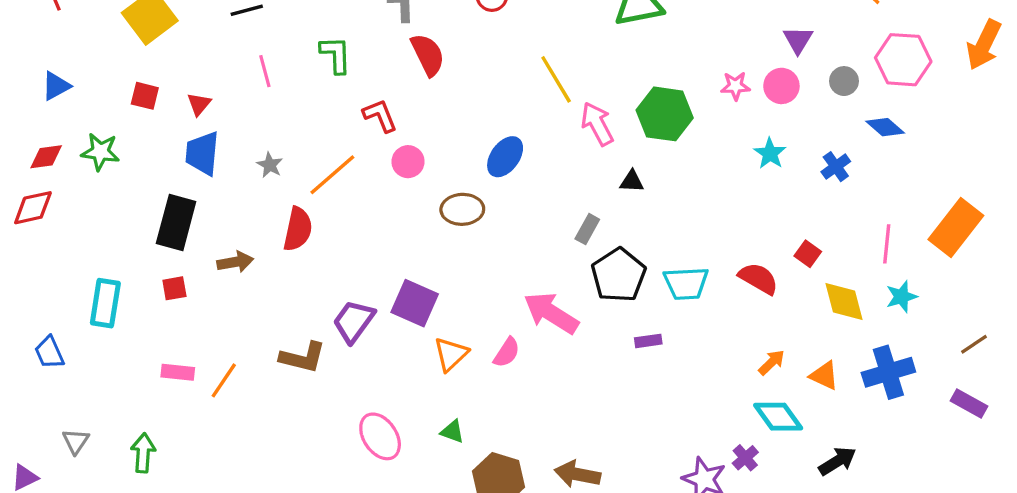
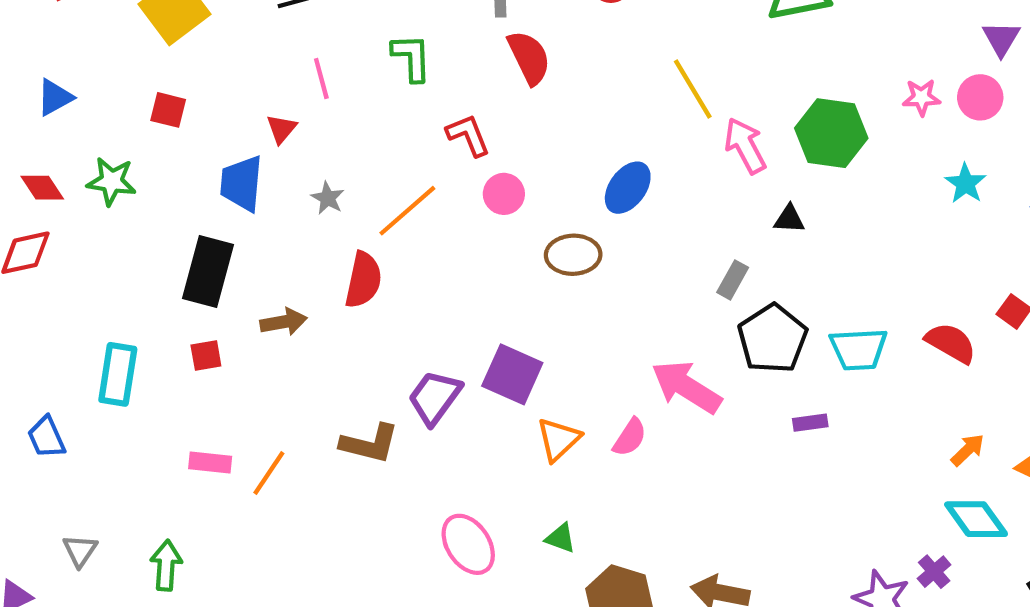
red triangle: (199, 104) -> (281, 129), moved
red diamond: (46, 157) -> (42, 188), turned 64

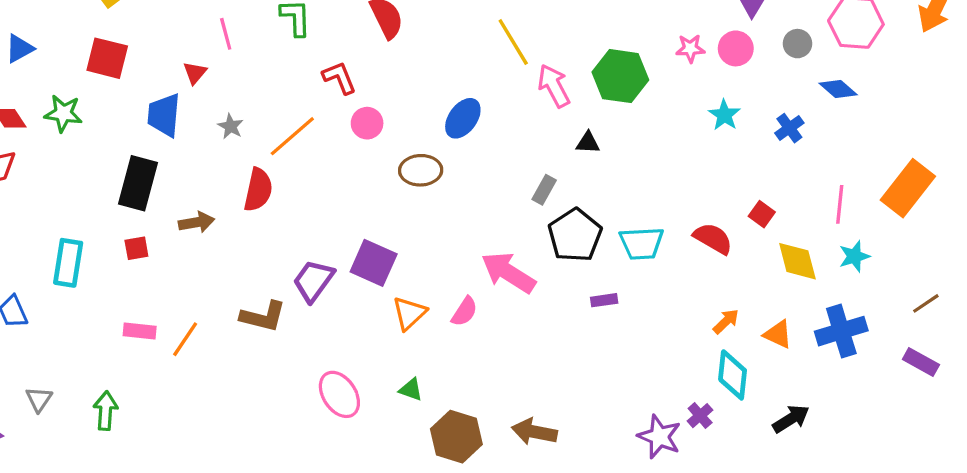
red square: (168, 110) -> (107, 58), size x1.5
cyan diamond: (976, 519) -> (733, 375), turned 42

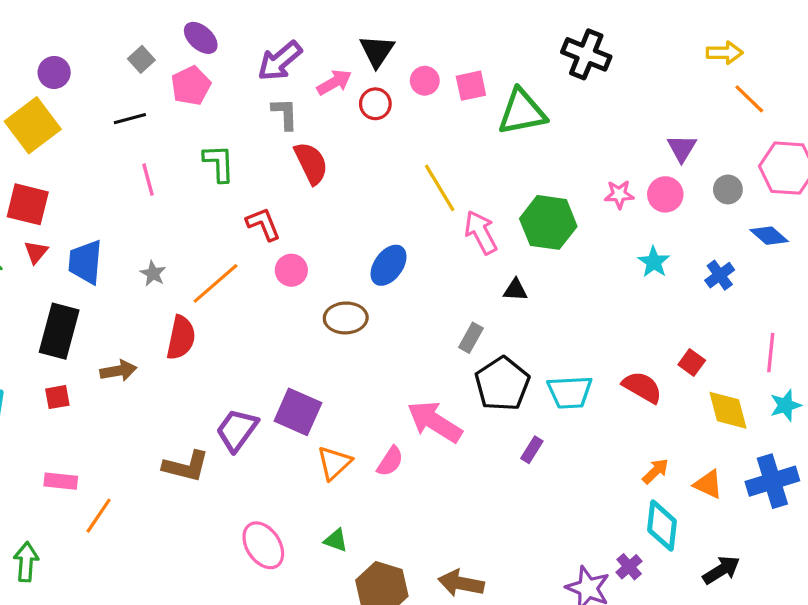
red triangle: (195, 73) -> (36, 252), moved
purple rectangle: (604, 300) -> (532, 450), turned -50
orange line: (185, 339) -> (99, 516), moved

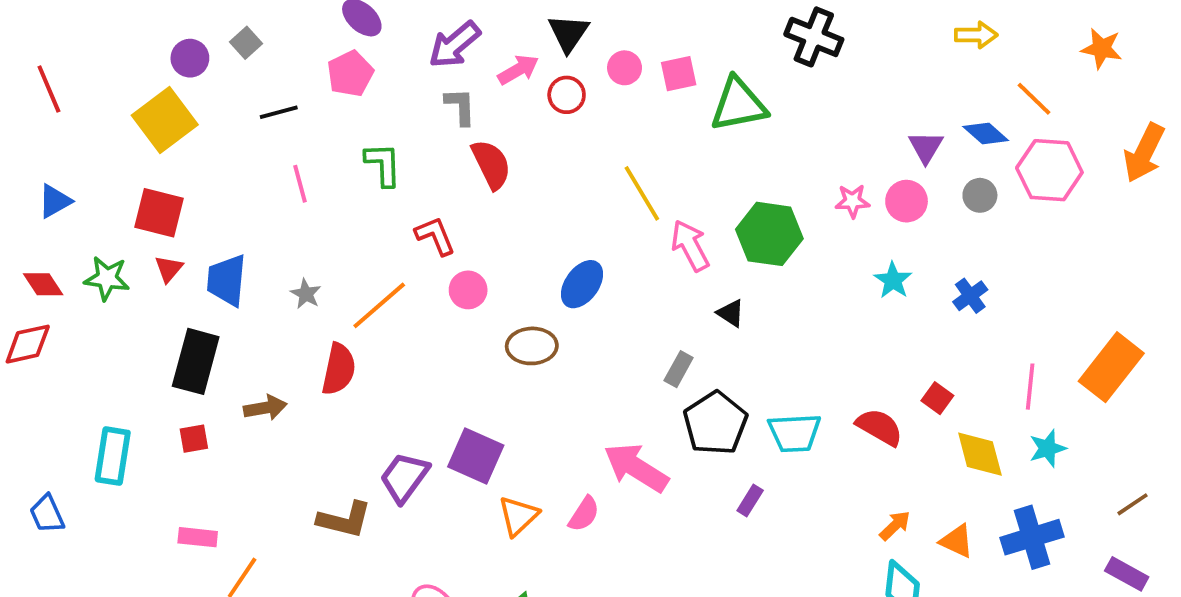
gray square: (141, 59) -> (246, 43), moved
orange line: (749, 99) -> (1034, 99), moved
blue diamond: (769, 236) -> (986, 133), moved
black triangle: (515, 290) -> (731, 313), turned 30

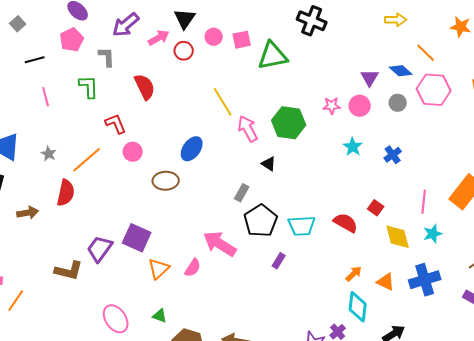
gray L-shape: (460, 106) -> (107, 57), moved

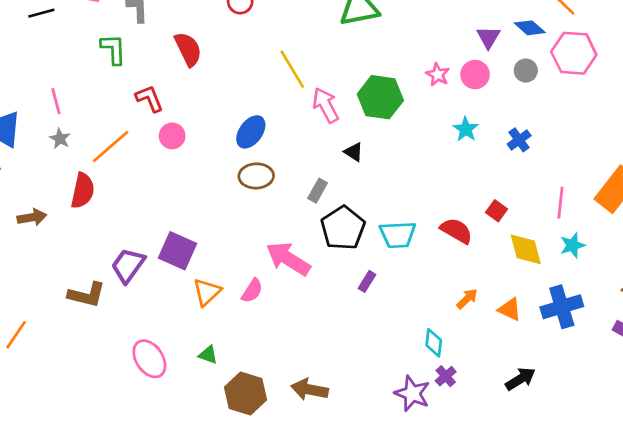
pink line: (46, 97) -> (56, 101), moved
pink star: (332, 106) -> (438, 75), turned 30
brown ellipse: (166, 181) -> (256, 176), moved
cyan diamond: (358, 307) -> (434, 343), moved, size x0.7

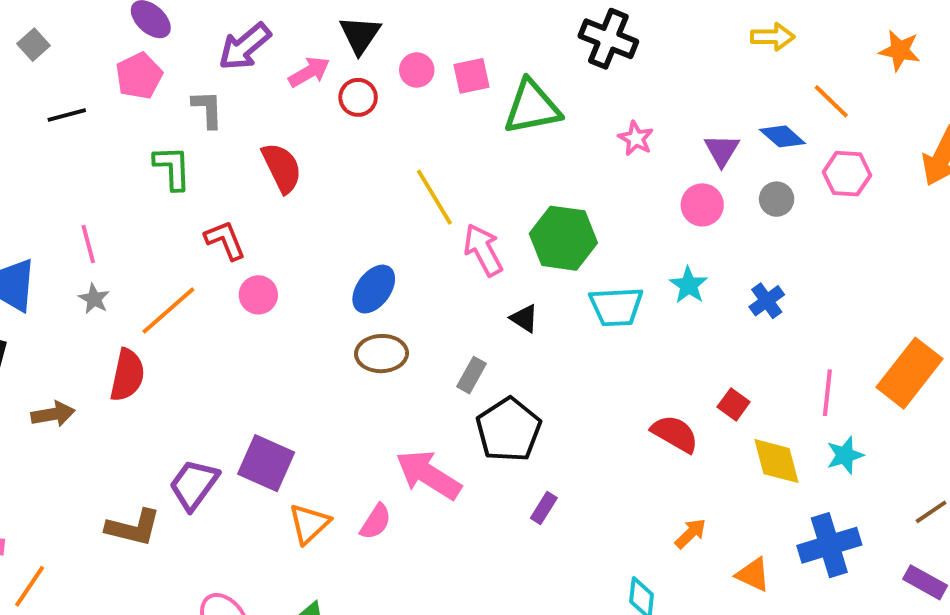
pink hexagon: (574, 53) -> (847, 174), size x0.7
pink star: (438, 75) -> (636, 138), moved
cyan trapezoid: (398, 235) -> (616, 307), moved
orange triangle: (510, 309) -> (753, 575), moved

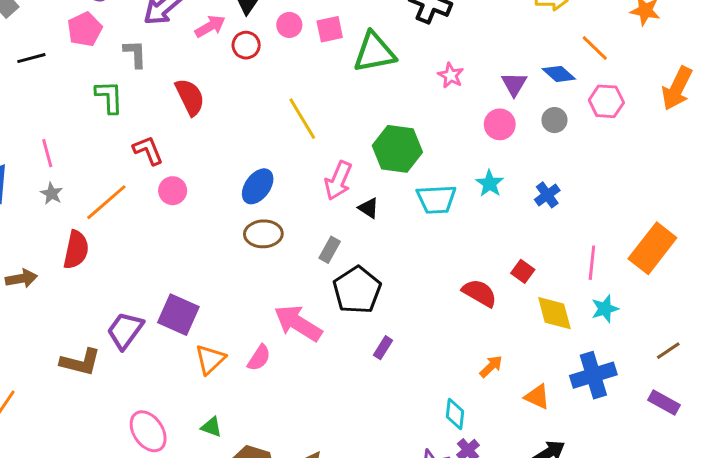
pink arrow: (483, 250) -> (338, 181), moved, turned -129

